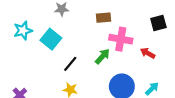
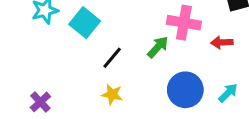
red arrow: (148, 53) -> (222, 42), turned -32

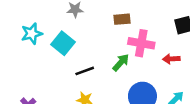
black line: (112, 58) -> (85, 71), turned 30

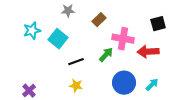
brown rectangle: (122, 19) -> (99, 20), moved, turned -40
red arrow: (171, 59) -> (148, 52), size x1.5

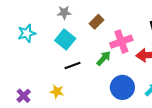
cyan square: (58, 39) -> (65, 40), moved
pink cross: (123, 39) -> (121, 42), turned -30
yellow star: (76, 86) -> (57, 92), moved

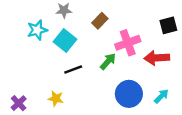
cyan star: (27, 33) -> (37, 30), moved

